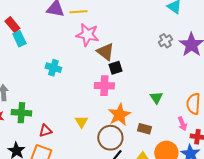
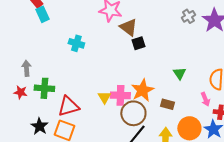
pink cross: (104, 86) -> (120, 95), moved
red triangle: (45, 131) -> (68, 106), size x1.6

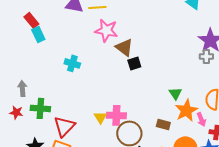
gray cross: (188, 16) -> (206, 56), moved, turned 32
orange star: (142, 90) -> (186, 110), moved
red triangle: (68, 106) -> (64, 126), turned -30

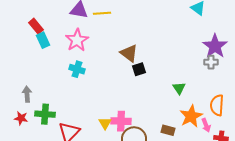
pink star: (106, 30) -> (77, 40), moved, turned 30
green triangle: (175, 93) -> (179, 88), moved

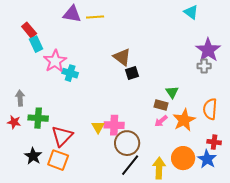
pink star: (77, 40) -> (55, 61), moved
pink arrow: (206, 125) -> (161, 121), moved, turned 72
brown rectangle: (168, 130) -> (161, 105), moved

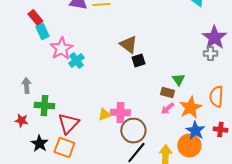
cyan cross: (70, 73) -> (76, 61), turned 35
red star: (14, 122) -> (21, 121), moved
yellow triangle: (98, 127) -> (104, 115), turned 40
blue star: (207, 159) -> (195, 131), moved

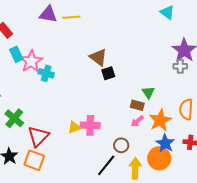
cyan rectangle: (42, 32) -> (16, 54), moved
cyan cross: (76, 61) -> (46, 73), turned -35
green cross: (44, 106) -> (14, 118), turned 36
brown circle: (133, 131) -> (121, 145), moved, size x0.6

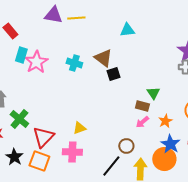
cyan triangle: (167, 12) -> (127, 30), moved, turned -42
cyan rectangle: (16, 54) -> (21, 55), turned 42
cyan cross: (46, 73) -> (74, 63), moved
orange star: (160, 120) -> (165, 121), size x0.6
pink cross: (90, 125) -> (72, 152), moved

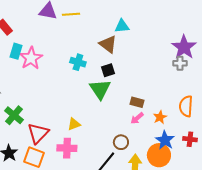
brown triangle: (103, 58) -> (108, 44), moved
cyan cross: (74, 63) -> (78, 62), moved
green triangle: (153, 93) -> (100, 89), moved, size x1.6

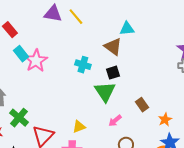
yellow line: (71, 14) -> (76, 17), turned 54
cyan rectangle: (16, 51) -> (21, 54), turned -56
brown rectangle: (137, 102) -> (142, 105), turned 40
pink arrow: (137, 118) -> (115, 121), moved

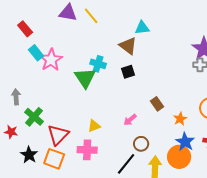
green triangle: (105, 92) -> (85, 78), moved

